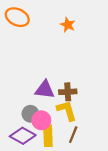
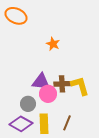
orange star: (68, 25) -> (53, 44), moved
yellow L-shape: (67, 110) -> (80, 86), moved
pink circle: (41, 120) -> (48, 94), moved

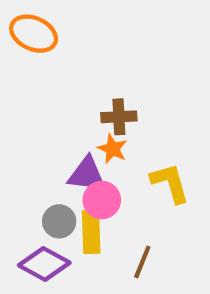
orange star: (53, 44) -> (112, 149), moved
brown cross: (62, 84) -> (119, 117), moved
yellow rectangle: (44, 124) -> (91, 232), moved

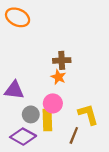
purple triangle: (87, 174) -> (14, 90), moved
yellow L-shape: (170, 183) -> (88, 114), moved

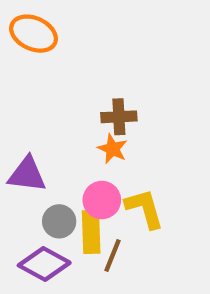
yellow L-shape: (88, 114) -> (144, 209), moved
brown line: (74, 135) -> (112, 256), moved

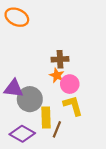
pink circle: (102, 200) -> (70, 84), moved
gray circle: (59, 221) -> (30, 99), moved, size x1.5

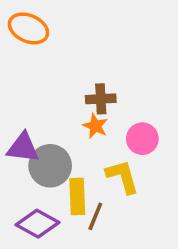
pink circle: (70, 84) -> (142, 139), moved

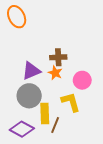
orange ellipse: (28, 28) -> (17, 17), turned 40
purple triangle: (23, 148) -> (31, 71), moved, turned -30

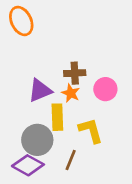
pink circle: (82, 80) -> (105, 89), moved
gray circle: (29, 96) -> (37, 140), moved
yellow rectangle: (45, 113) -> (57, 117), moved

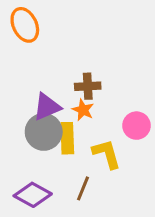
pink circle: (105, 89) -> (136, 126), moved
gray circle: (37, 140) -> (44, 132), moved

